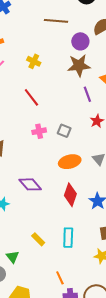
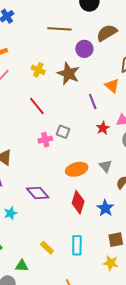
brown star: (79, 65) -> (68, 74), moved, turned 30
gray square: (64, 131) -> (63, 132), moved
green triangle: (13, 257) -> (22, 266), turned -48

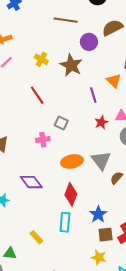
pink cross: (45, 140) -> (43, 139), moved
gray triangle: (106, 166) -> (101, 160), size x1.5
blue star: (105, 208) -> (98, 214), moved
cyan rectangle: (77, 245) -> (65, 222), moved

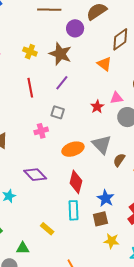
red line: (37, 95) -> (30, 88), turned 30
purple line: (93, 95) -> (62, 83), moved, turned 63
brown square: (106, 235) -> (100, 219), moved

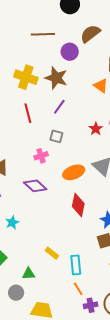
yellow cross: (30, 52) -> (26, 77), size x1.6
purple diamond: (35, 175) -> (35, 186), moved
cyan rectangle: (74, 210) -> (76, 265), moved

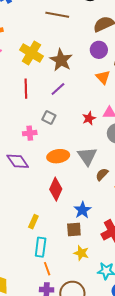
purple circle: (70, 52) -> (99, 50), moved
yellow rectangle: (52, 253) -> (33, 222), moved, turned 64
orange line: (78, 289) -> (47, 269), moved

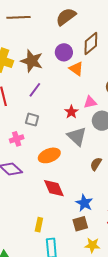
purple circle: (99, 50) -> (64, 52), moved
gray triangle: (87, 156) -> (77, 136), moved
red diamond: (56, 189) -> (54, 188), turned -35

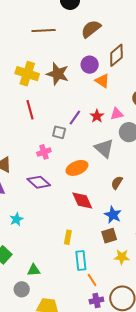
purple line: (35, 90) -> (75, 118), moved
red star: (71, 112) -> (97, 116), moved
brown semicircle: (96, 164) -> (117, 183), moved

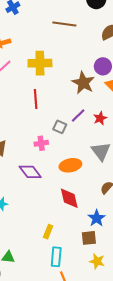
yellow cross: (27, 74) -> (40, 63), turned -30
brown star: (58, 74) -> (83, 83), moved

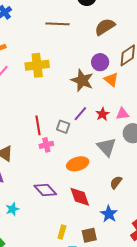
red line: (36, 99) -> (38, 125), moved
purple diamond: (30, 172) -> (45, 190), moved
brown square: (89, 238) -> (89, 235), moved

